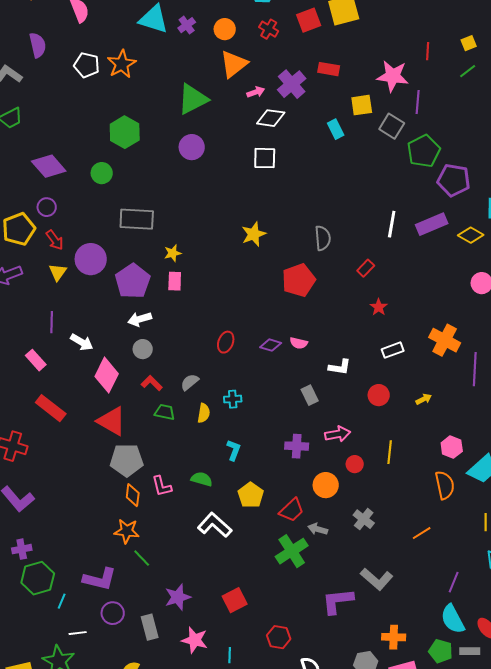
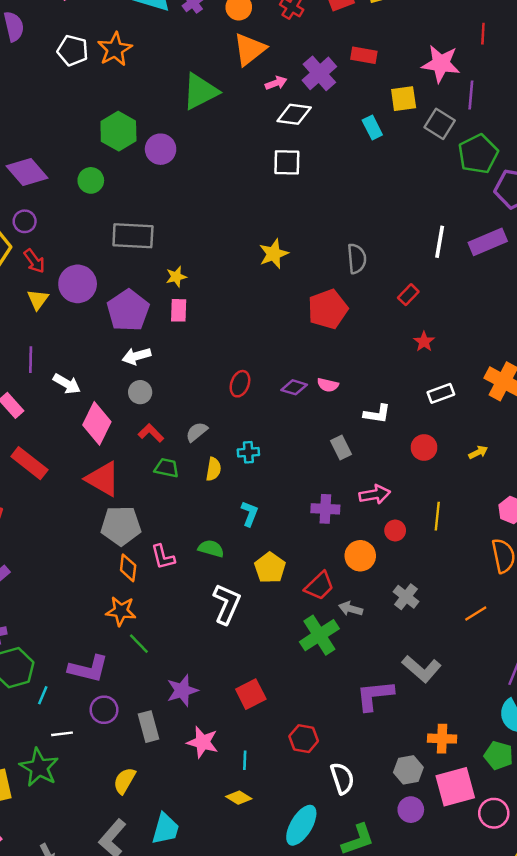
purple circle: (192, 147) -> (161, 149), moved
white L-shape: (215, 525) -> (227, 604), turned 72

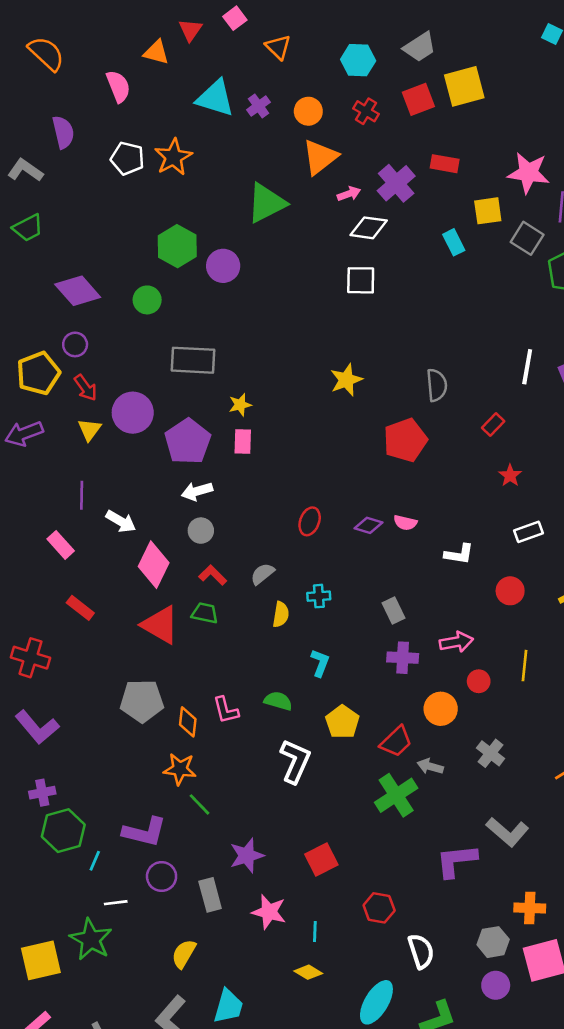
gray rectangle: (341, 447) -> (393, 610), moved
red rectangle: (29, 463) -> (80, 608), size x0.7
green trapezoid: (167, 468) -> (205, 613), moved
gray pentagon: (121, 526) -> (142, 701), moved

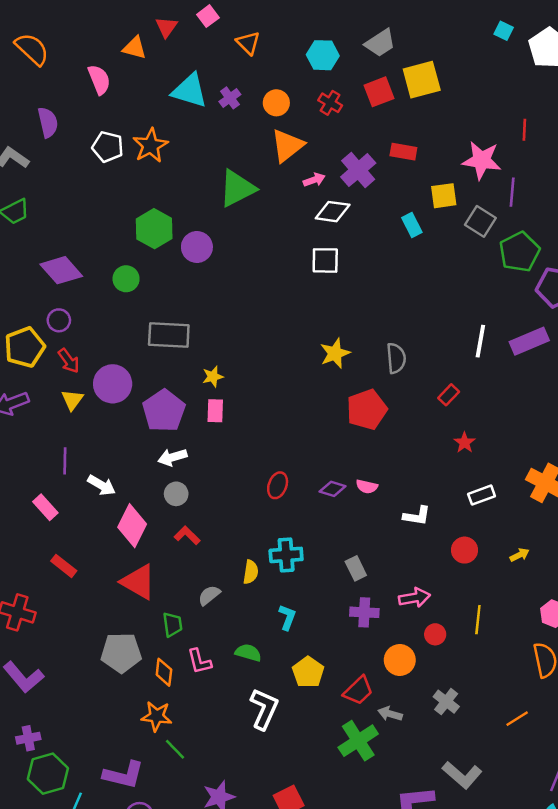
yellow star: (346, 380) -> (335, 353), moved
gray semicircle: (262, 574) -> (209, 595), moved
cyan cross: (319, 596) -> (286, 555), size x1.5
green trapezoid: (205, 613) -> (172, 625), moved, turned 70

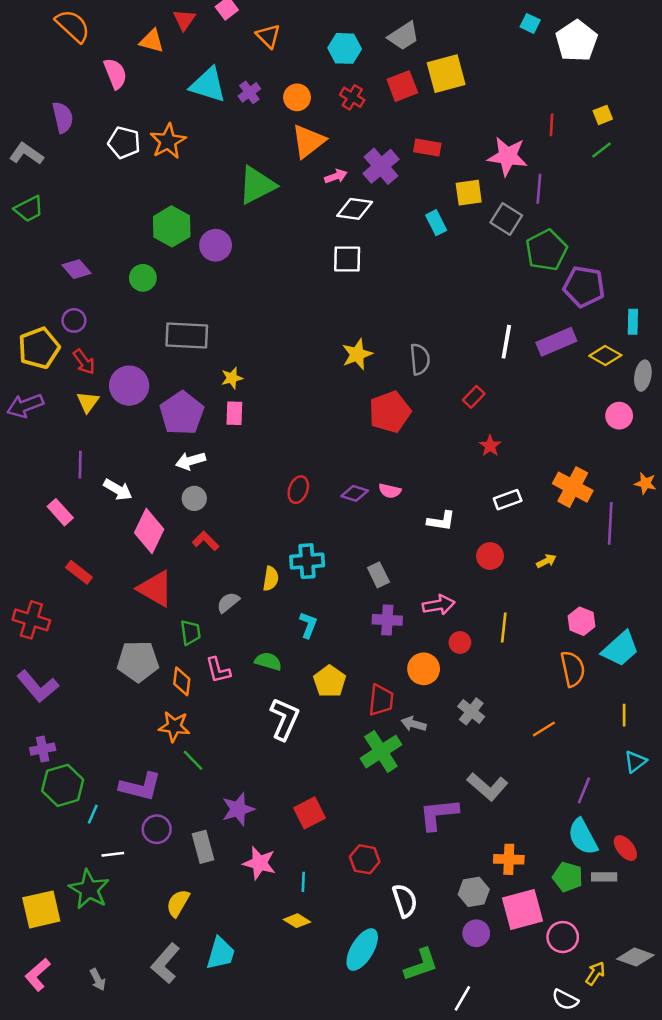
orange semicircle: (32, 49) -> (73, 26), moved
purple diamond: (61, 270) -> (76, 269), size x0.7
red trapezoid: (358, 691) -> (381, 700), turned -40

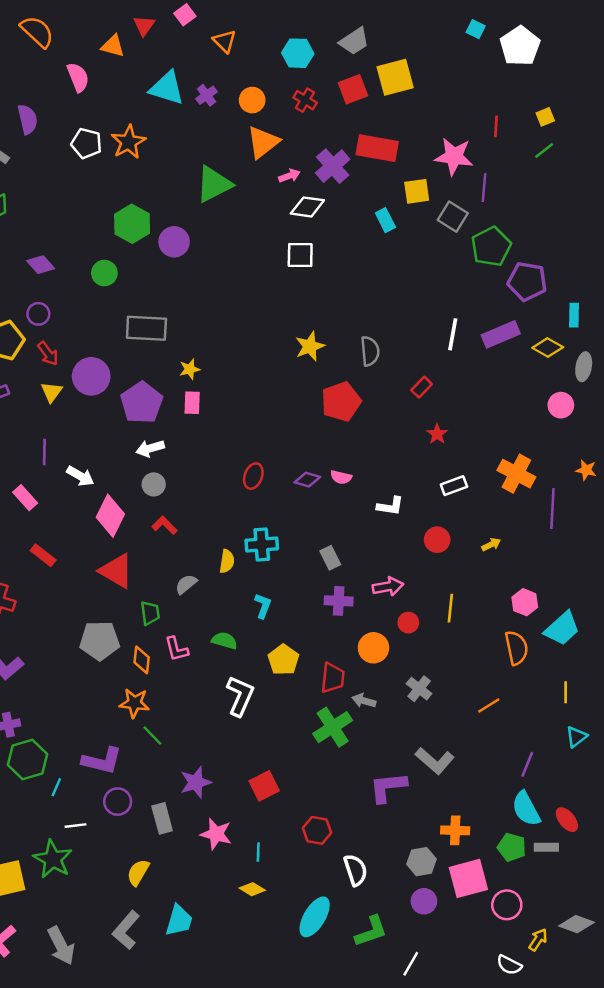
red rectangle: (427, 147) -> (377, 148), size x1.6
gray arrow: (98, 980) -> (61, 946), size x1.8

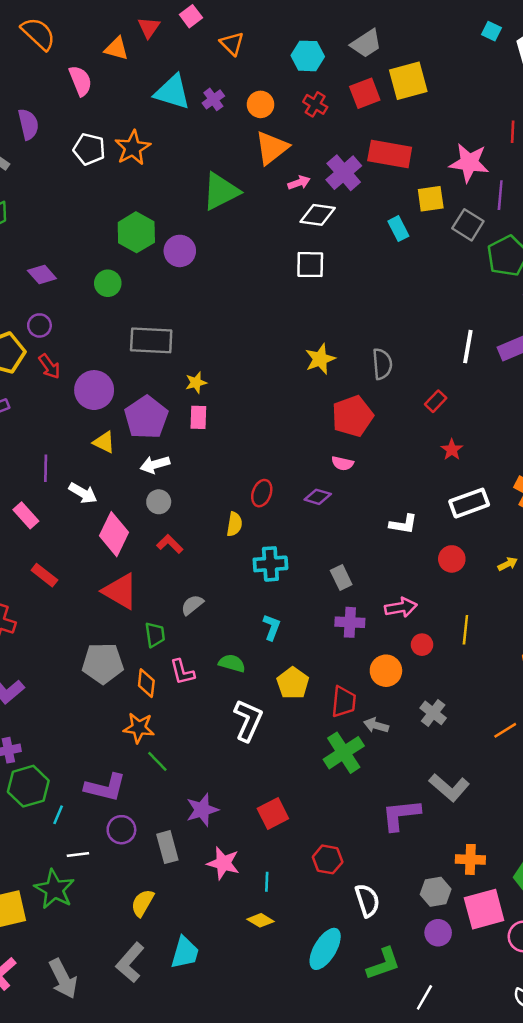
yellow triangle: (52, 392) -> (104, 442), moved, turned -40
pink semicircle: (341, 477) -> (342, 463), moved
white rectangle: (454, 486) -> (469, 503), size x1.4
yellow semicircle: (227, 561) -> (234, 524), moved

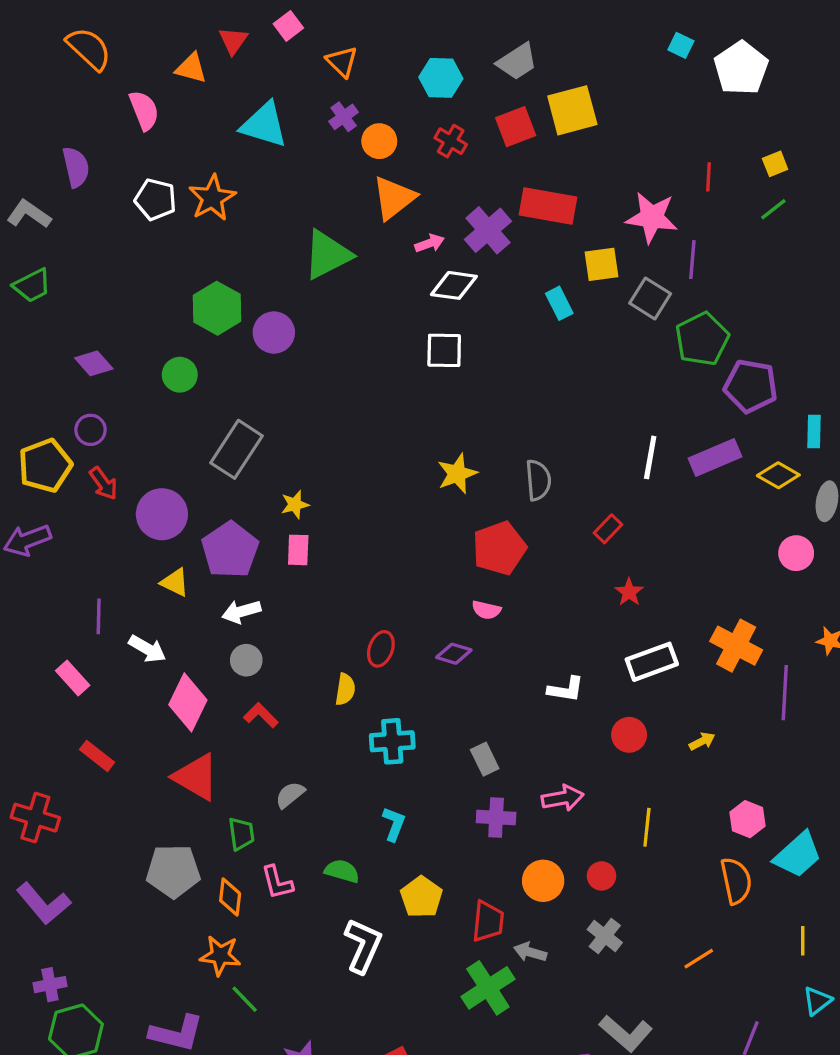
purple cross: (213, 99) -> (344, 117), moved
gray rectangle: (151, 340) -> (237, 449), turned -60
red circle: (422, 645) -> (601, 876), moved

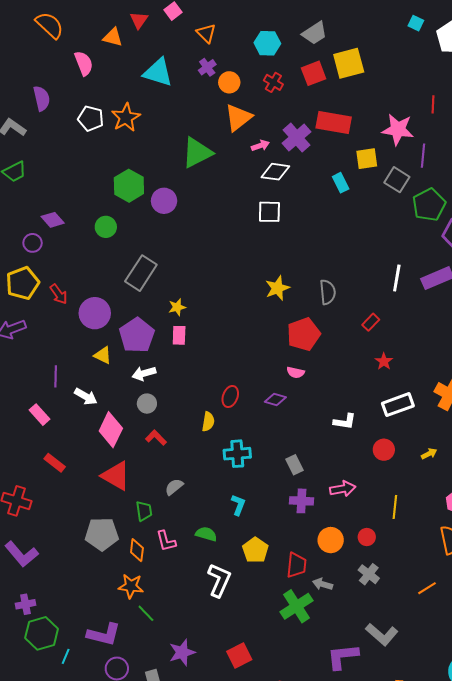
purple circle: (91, 430) -> (33, 243), moved

